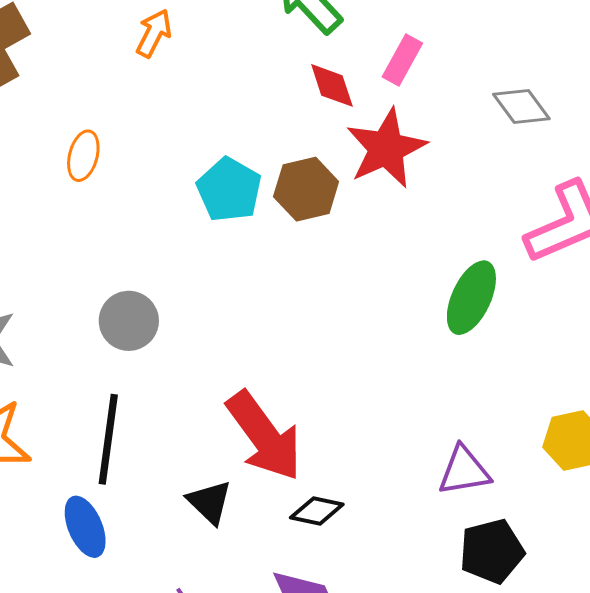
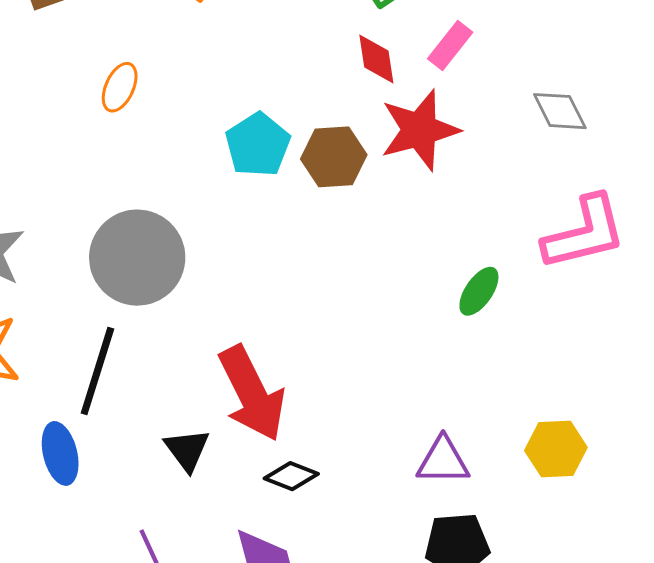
green ellipse: (471, 298) -> (479, 291), size x0.7
gray circle: (129, 321) -> (137, 258), size x1.6

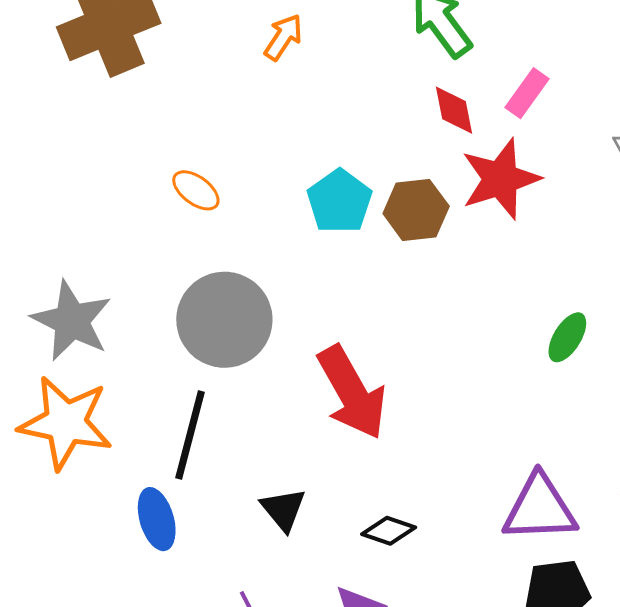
orange ellipse: (120, 87) -> (196, 190), moved, turned -75
red arrow: (252, 394) -> (352, 393), moved
purple triangle: (443, 461) -> (540, 508), size x1.4

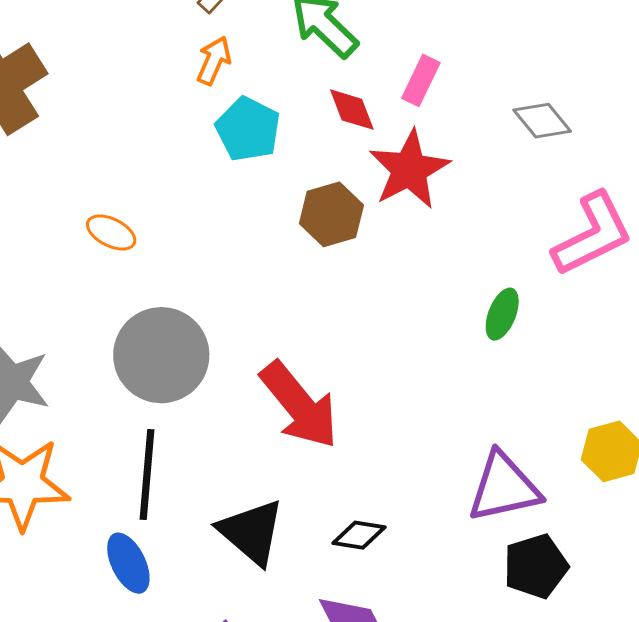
orange arrow: (283, 37) -> (214, 61), moved
cyan pentagon: (340, 201) -> (248, 129), moved
black triangle: (283, 509) -> (251, 532), size x1.5

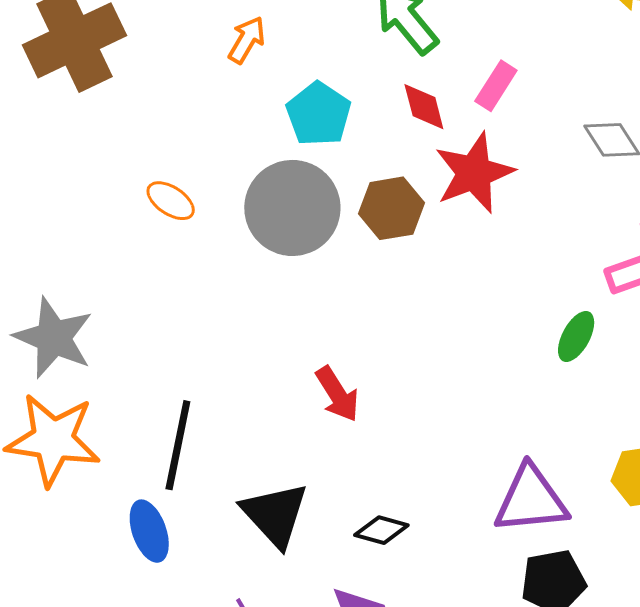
orange arrow: (214, 61) -> (247, 40), moved
green ellipse: (502, 314) -> (576, 336), moved
gray circle: (161, 355) -> (292, 208), moved
red arrow: (299, 405) -> (337, 394), size x0.6

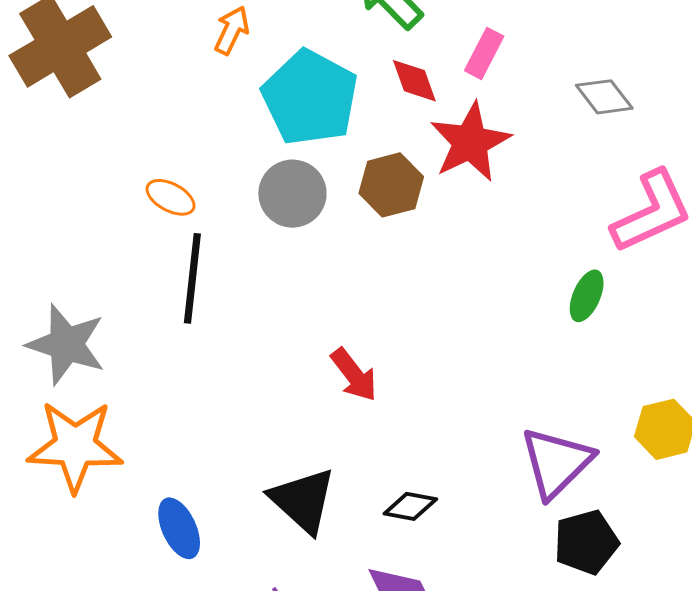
cyan pentagon: (319, 114) -> (310, 98), size x1.5
gray circle: (292, 208) -> (292, 194), size x0.7
black line: (178, 445) -> (192, 278), moved
purple triangle: (531, 500) -> (556, 462), turned -34

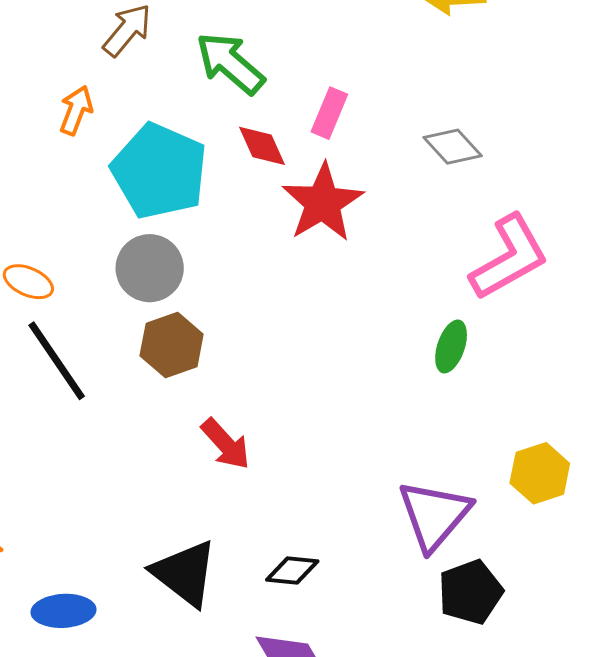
brown hexagon: (391, 185) -> (172, 345), moved
black line: (192, 278) -> (57, 361), turned -36
blue ellipse: (179, 528) -> (63, 611), turned -64

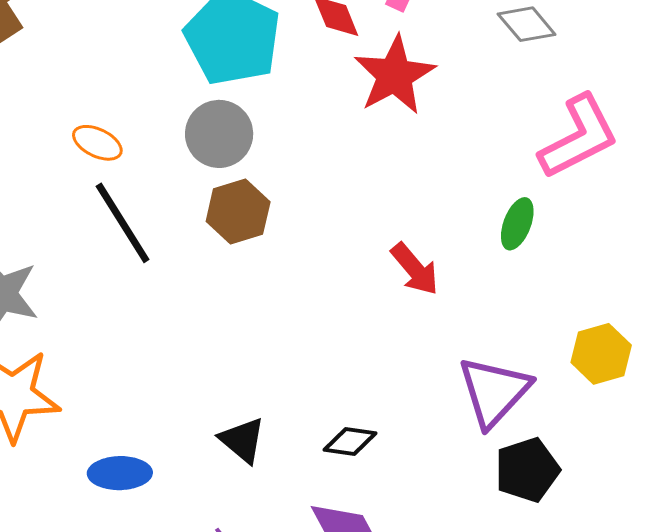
red arrow: (226, 444) -> (415, 269), moved
black triangle: (185, 573) -> (242, 440), size x0.7

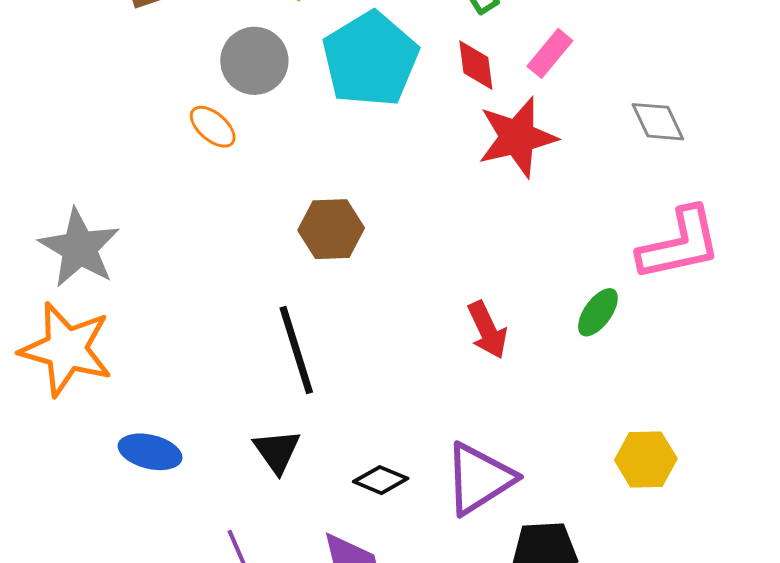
gray circle: (219, 134) -> (254, 61), moved
black line: (123, 223) -> (296, 350), moved
purple triangle: (494, 392) -> (479, 479), moved

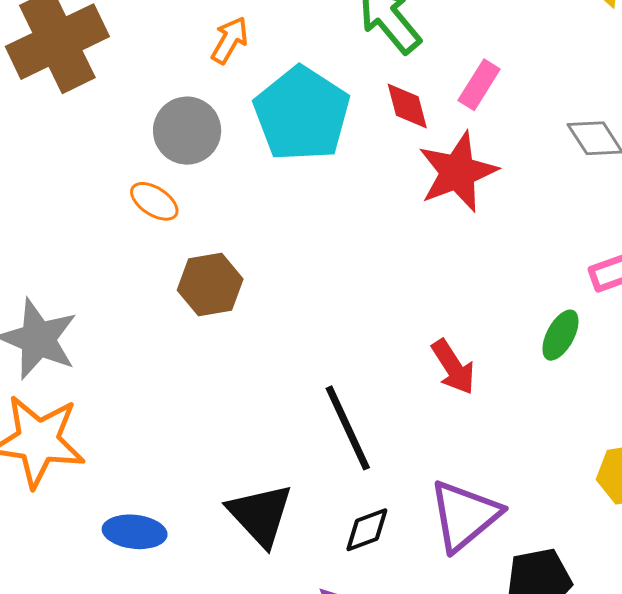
brown hexagon: (331, 229) -> (210, 285), moved
black line: (296, 350) -> (348, 428), moved
black triangle: (277, 451) -> (260, 515), size x1.4
black diamond: (381, 480) -> (367, 530), turned -36

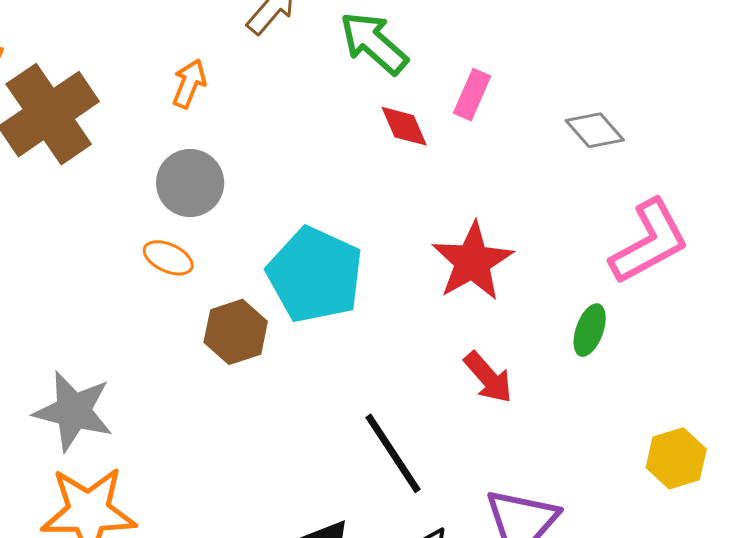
orange arrow: (230, 40) -> (189, 83), moved
cyan pentagon: (302, 114) -> (315, 275), moved
red star: (458, 172) -> (472, 261), moved

